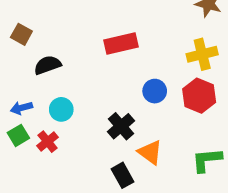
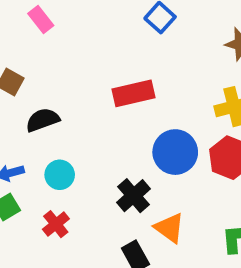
blue circle: (155, 91) -> (175, 152), size x1.5
red cross: (47, 142) -> (56, 224), moved

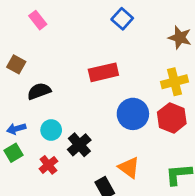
black cross: (134, 196) -> (79, 145), moved

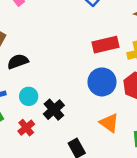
red rectangle: (103, 72) -> (106, 45), moved
orange triangle: (129, 168) -> (109, 123), moved

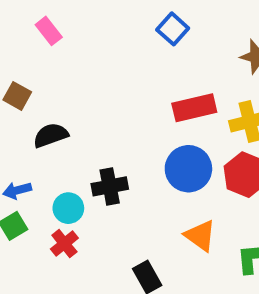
cyan circle: (29, 96) -> (68, 208), moved
black cross: (54, 110) -> (110, 186), moved, turned 30

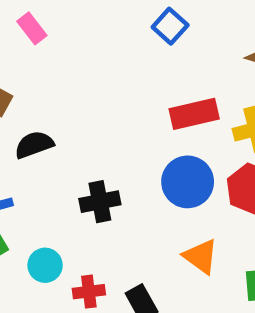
cyan circle: (68, 208) -> (45, 265), moved
red cross: (64, 244) -> (89, 292), moved, turned 32

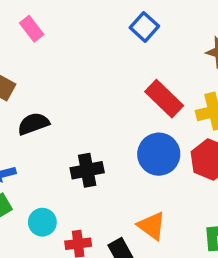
red rectangle: (194, 114) -> (164, 99), turned 57
orange triangle: (201, 256) -> (152, 226), moved

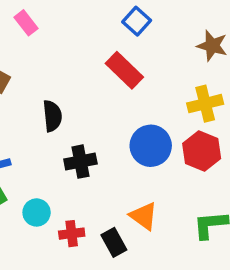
red rectangle: (164, 99) -> (124, 70), moved
black semicircle: (33, 124) -> (52, 116), moved, turned 104

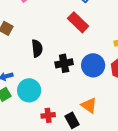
black cross: (80, 162) -> (64, 63), moved
cyan circle: (37, 212) -> (29, 90), moved, size x1.5

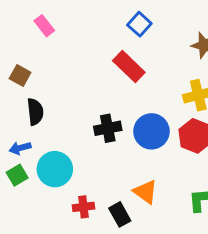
black semicircle: (37, 48) -> (35, 112), moved

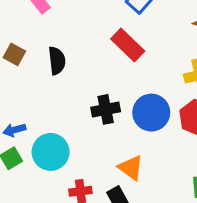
black semicircle: (35, 112) -> (57, 61), moved
orange triangle: (145, 192) -> (131, 168), moved

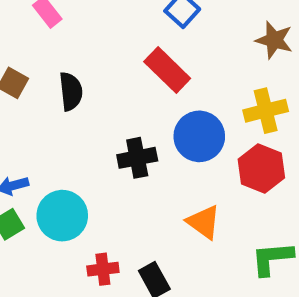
blue circle: (151, 113) -> (199, 136), moved
orange triangle: (131, 168) -> (204, 222), moved

